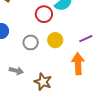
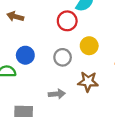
brown star: (43, 82) -> (88, 82), moved

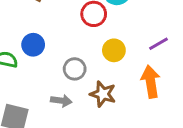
gray circle: (63, 57) -> (75, 69), moved

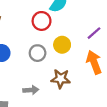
gray circle: (75, 69) -> (38, 53), moved

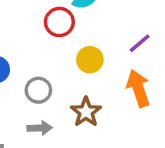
gray circle: (38, 53) -> (38, 90), moved
brown star: (61, 79) -> (86, 112), turned 30

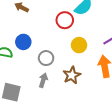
gray arrow: (40, 128) -> (43, 80), turned -80

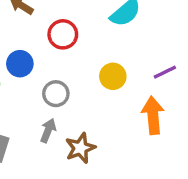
red circle: (65, 20) -> (63, 34), moved
brown star: (72, 75) -> (80, 148), moved

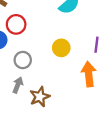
red circle: (63, 34) -> (16, 24), moved
purple line: (165, 72) -> (96, 45), turned -56

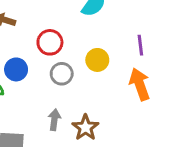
red circle: (16, 24) -> (50, 42), moved
gray circle: (23, 60) -> (62, 74), moved

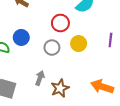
red circle: (50, 42) -> (60, 23), moved
orange arrow: (140, 84) -> (102, 87), moved, turned -65

